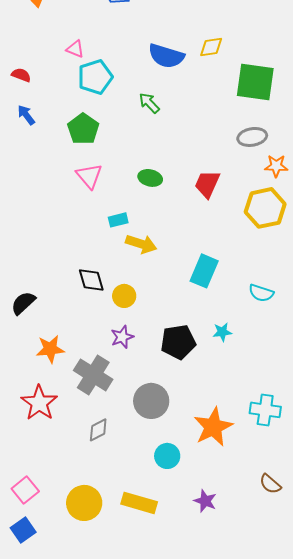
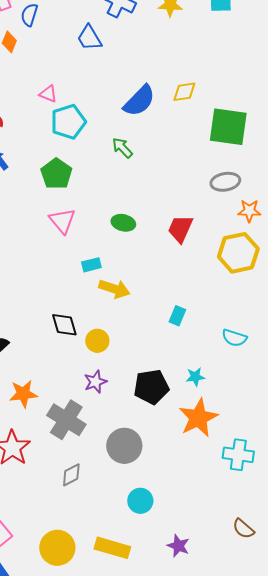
blue semicircle: (166, 56) -> (139, 101), turned -63
cyan rectangle: (204, 271) -> (177, 316), size x0.6
orange star: (213, 427) -> (198, 418), moved

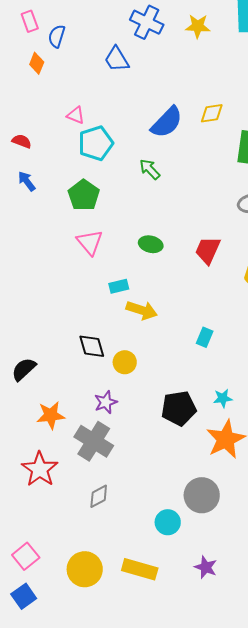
purple star: (95, 382) -> (106, 402), moved
gray circle: (124, 446) -> (202, 495), moved

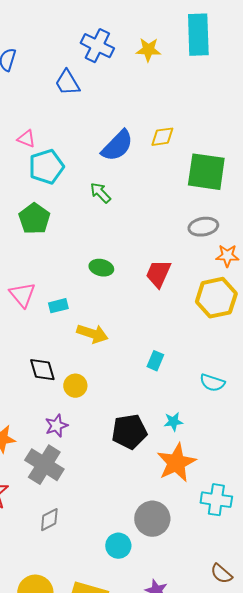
pink triangle: (90, 242) -> (22, 295), moved
cyan rectangle: (119, 286) -> (58, 306), moved

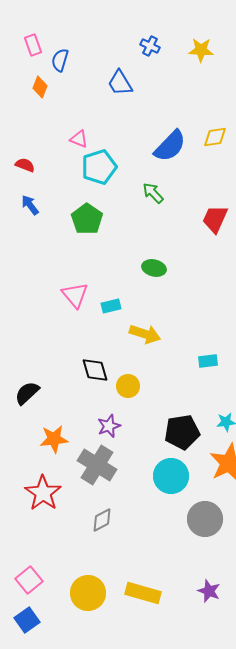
blue cross: (97, 46) -> (150, 46), size x0.6
red trapezoid: (158, 274) -> (215, 219), moved
cyan rectangle: (155, 361) -> (208, 361), turned 60
cyan circle: (118, 546) -> (171, 476), moved, size x1.4

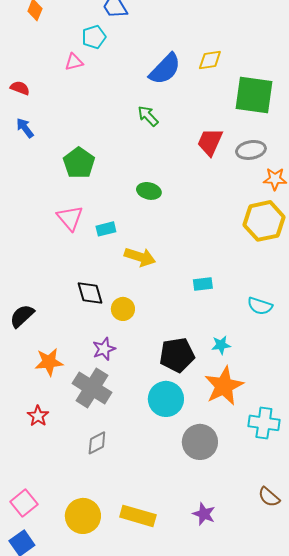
pink triangle: (79, 139) -> (74, 62), turned -36
cyan pentagon: (99, 167) -> (94, 37), moved, size x0.7
green pentagon: (87, 219) -> (79, 163), moved
red star: (43, 493) -> (38, 416), size x0.6

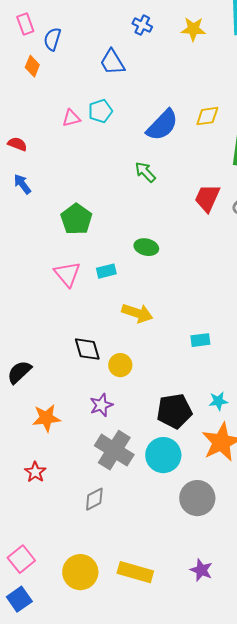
cyan pentagon: (94, 37) -> (100, 111), moved
cyan rectangle: (106, 229) -> (106, 271), moved
gray cross: (92, 388) -> (114, 450), moved

